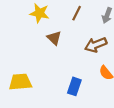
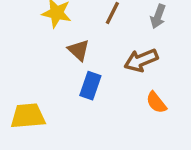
blue rectangle: (74, 86) -> (90, 86), moved

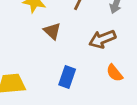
blue rectangle: (90, 86) -> (67, 77), moved

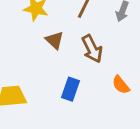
brown arrow: (102, 39) -> (92, 49), moved, turned -95

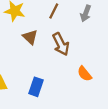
blue rectangle: (70, 89) -> (36, 87), moved

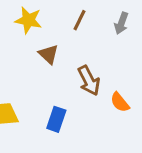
brown arrow: (61, 44) -> (89, 81), moved

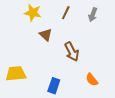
orange semicircle: (120, 102) -> (92, 80), moved
blue rectangle: (56, 119) -> (54, 86), moved

